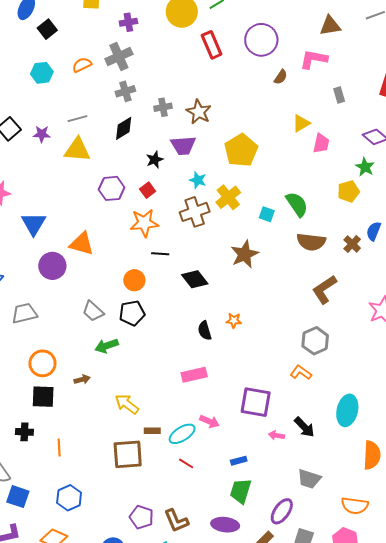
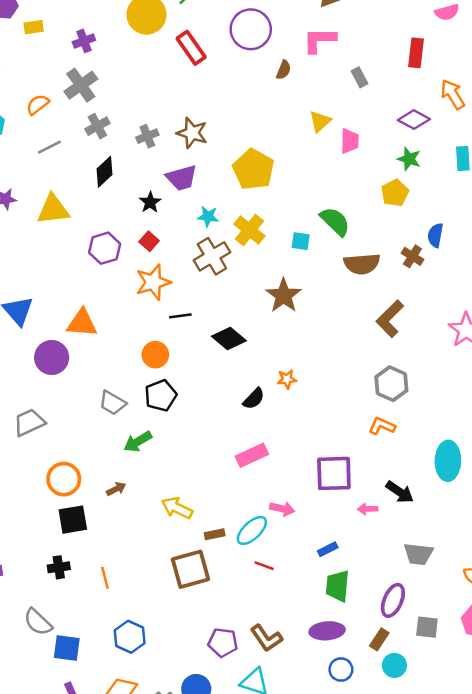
gray line: (77, 119) -> (49, 147), moved
black semicircle: (205, 331) -> (254, 399), turned -108

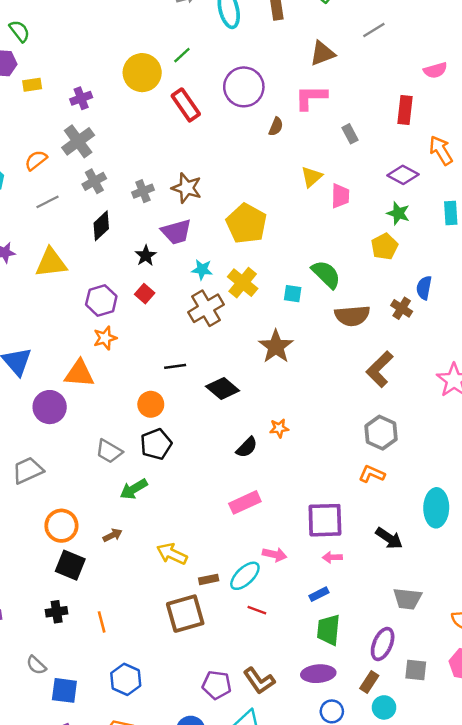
orange star: (153, 282) -> (105, 338), moved, size x0.7
pink arrow: (368, 509) -> (332, 557), moved
black square: (73, 520) -> (70, 565), turned 32
gray semicircle: (38, 622) -> (36, 665), size x0.7

